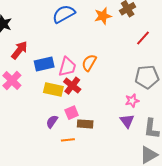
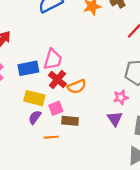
orange semicircle: (89, 63) -> (77, 87), moved, turned -144
blue rectangle: (44, 64) -> (28, 68), moved
yellow rectangle: (53, 89) -> (34, 98), moved

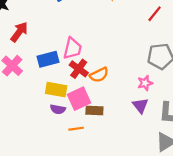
pink square: (56, 108) -> (79, 99), size x1.5
purple semicircle: (35, 117) -> (58, 109), turned -112

